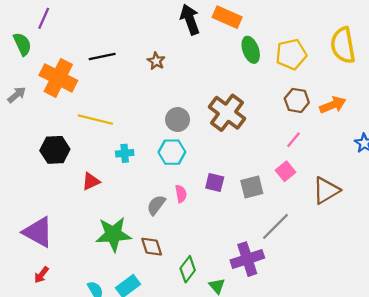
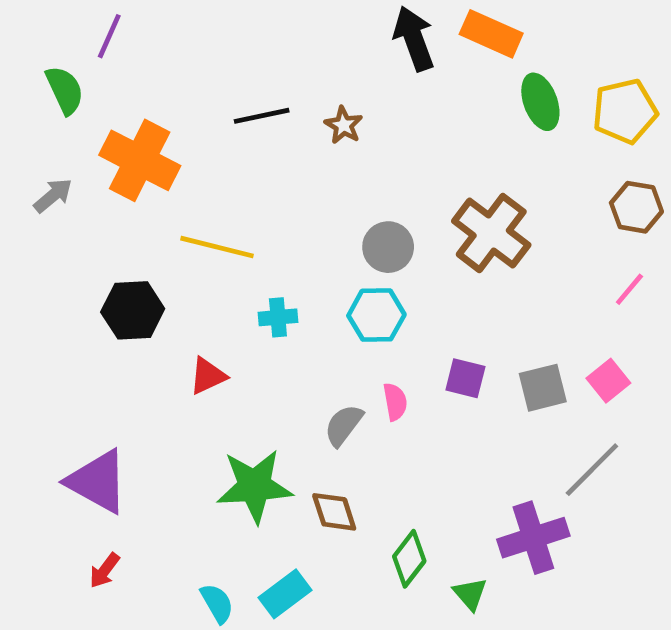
black line: (102, 57) -> (262, 116), moved
pink square: (286, 171) -> (608, 381), moved

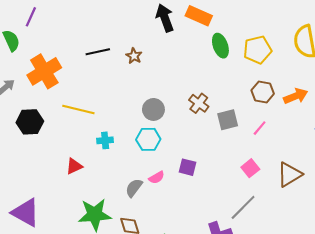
orange cross: (140, 160) -> (44, 71), turned 32
brown cross: (491, 233) -> (199, 103), size x0.6
black hexagon: (133, 310) -> (30, 122), moved
gray square: (543, 388) -> (228, 120), moved
pink semicircle: (395, 402) -> (157, 177), turned 70

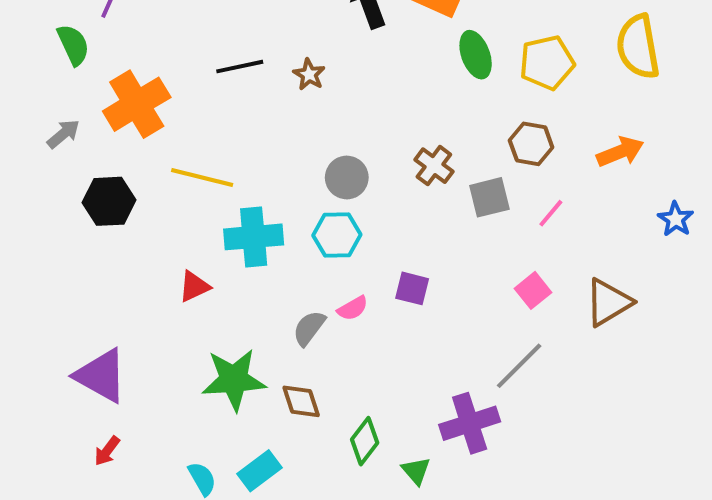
brown hexagon: (263, 92) -> (531, 144), moved
cyan cross: (105, 140) -> (254, 237), size x1.8

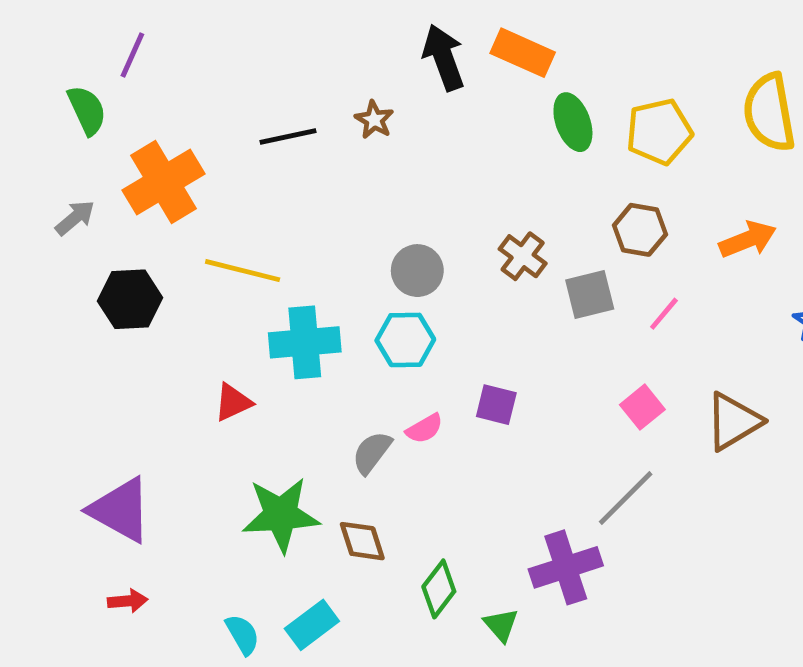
brown star: (309, 74) -> (374, 120), moved
red arrow: (107, 451) -> (128, 601), turned -132

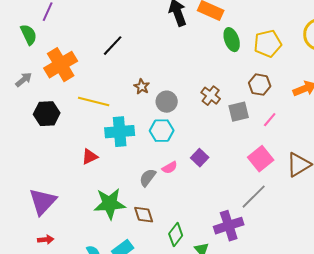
brown star: (374, 120) -> (142, 87), moved
black line: (288, 136) -> (113, 46), turned -35
purple square: (496, 405) -> (200, 158), turned 30
pink square: (642, 407) -> (261, 159), size x1.4
purple triangle: (120, 510) -> (43, 202), turned 44

